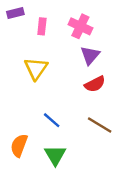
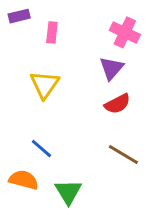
pink cross: (80, 26) -> (125, 32), moved
blue line: (52, 120) -> (41, 149), moved
orange semicircle: (19, 145) -> (24, 180), turned 85

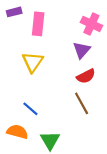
pink rectangle: (52, 32) -> (38, 24), size x1.5
brown line: (123, 154) -> (82, 103), moved, turned 30

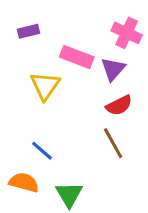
purple rectangle: (14, 12) -> (28, 31), moved
pink rectangle: (38, 24) -> (77, 57), moved, turned -75

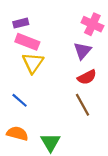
pink rectangle: (77, 57) -> (27, 42), moved
blue line: (42, 151) -> (20, 100), moved

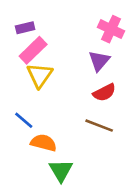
pink rectangle: (27, 42) -> (33, 50), turned -65
brown line: (83, 105) -> (99, 126), turned -40
orange semicircle: (17, 133) -> (44, 143), moved

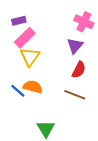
red semicircle: (104, 93) -> (79, 70), turned -36
orange semicircle: (44, 143) -> (33, 87), moved

